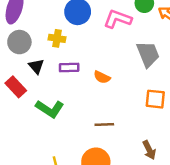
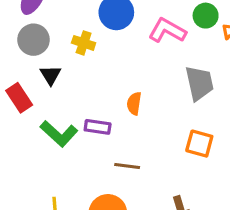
purple rectangle: (69, 67) -> (98, 127), moved
orange semicircle: (102, 77) -> (134, 103), turned 63

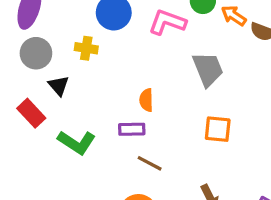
purple rectangle: (98, 127) -> (132, 129), moved
brown line: (127, 166) -> (150, 163), turned 30

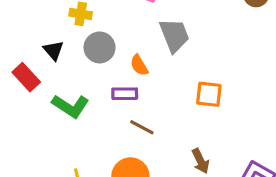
gray circle: (36, 53) -> (100, 47), moved
gray trapezoid: (208, 69) -> (174, 35), moved
orange semicircle: (146, 100) -> (139, 65), turned -30

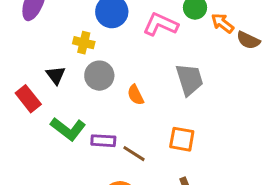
gray trapezoid: (174, 35) -> (189, 79), moved
purple rectangle: (125, 94) -> (103, 141), moved
orange square: (209, 94) -> (182, 139), moved

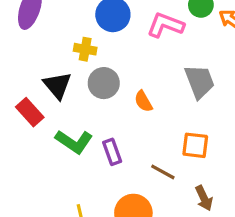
black triangle: (56, 75) -> (57, 85), size x1.4
purple rectangle: (103, 141) -> (112, 152), turned 70
brown line: (134, 154) -> (163, 172), moved

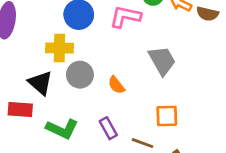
yellow cross: (85, 49) -> (59, 48), size x1.4
red rectangle: (30, 112) -> (20, 109), turned -35
purple rectangle: (112, 152) -> (108, 128), moved

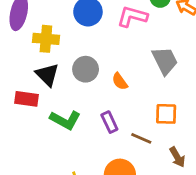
yellow cross: (59, 48) -> (46, 39), moved

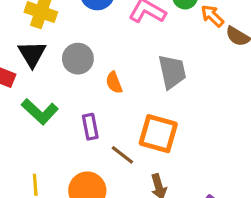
orange square: (166, 114) -> (158, 134), size x1.4

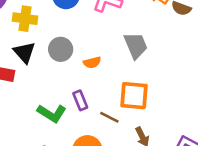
orange semicircle: (114, 83) -> (92, 63), turned -72
green L-shape: (40, 112) -> (52, 113), moved

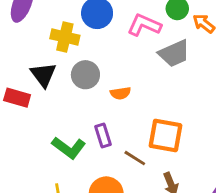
yellow cross: (25, 19) -> (65, 37), moved
gray trapezoid: (136, 45) -> (174, 53), moved, turned 84

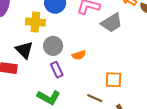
purple rectangle: (103, 136) -> (57, 70), moved
orange square: (165, 136) -> (114, 80), size x0.7

